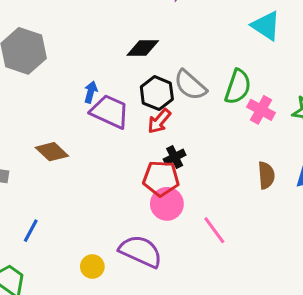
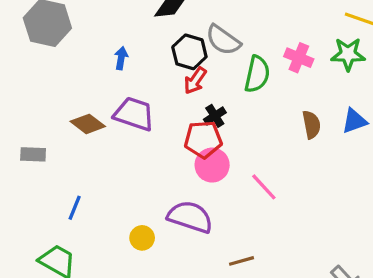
green semicircle: (238, 87) -> (257, 74), moved
purple trapezoid: (110, 112) -> (134, 114), moved

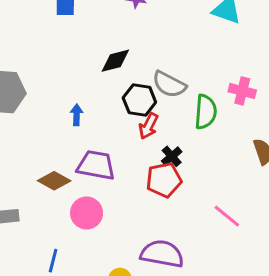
pink circle: (212, 165) -> (87, 213), moved

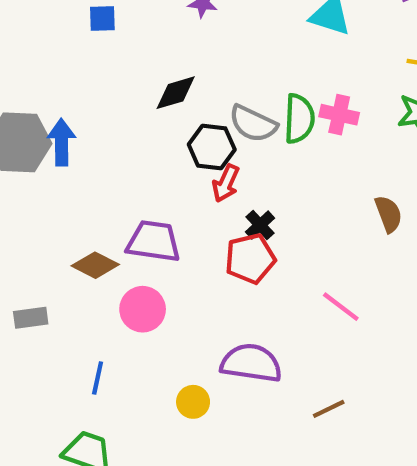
pink cross: (242, 91) -> (339, 115), moved
green semicircle: (206, 112) -> (299, 119), moved
blue arrow: (77, 115) -> (61, 142), moved, size x1.5

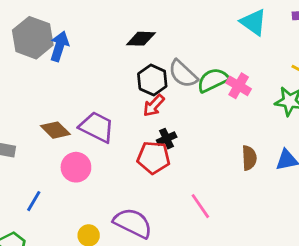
green semicircle: (299, 119) -> (213, 80), turned -136

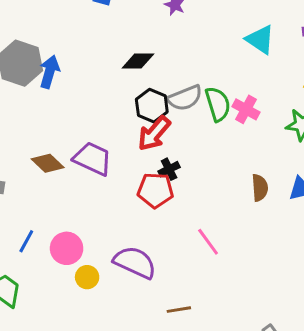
gray semicircle: (183, 74) -> (185, 98), turned -64
green semicircle: (213, 80) -> (218, 104), turned 100
red arrow: (154, 106) -> (154, 133), size x1.4
pink circle: (76, 167) -> (67, 248), moved

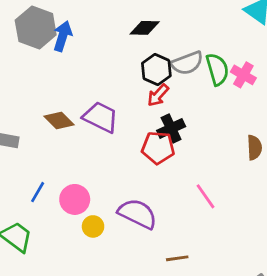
red arrow: (154, 133) -> (158, 95), size x0.7
black cross: (169, 169) -> (171, 128), size x1.4

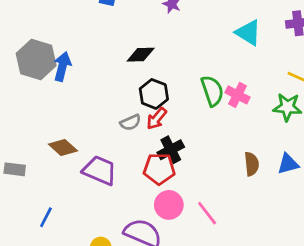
gray semicircle: (187, 63) -> (131, 122), moved, size x0.7
purple trapezoid: (101, 117) -> (100, 170), moved
pink circle: (75, 199) -> (169, 205), moved

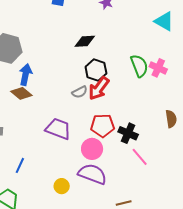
blue arrow: (62, 66) -> (26, 75), moved
red arrow: (157, 119) -> (99, 88), size x1.4
brown diamond: (63, 148) -> (21, 93), moved
black cross: (171, 150) -> (128, 133), moved, turned -36
pink circle: (169, 205) -> (92, 149), moved

